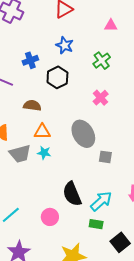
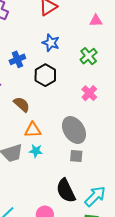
brown semicircle: (32, 105) -> (22, 104), turned 36
gray square: (105, 157) -> (76, 156), moved

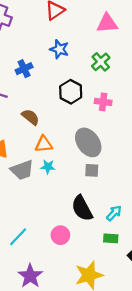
pink triangle: (96, 21) -> (107, 23), size x1.5
black hexagon: (45, 75) -> (71, 92), moved
pink cross: (89, 93) -> (103, 102), turned -35
cyan arrow: (95, 196) -> (114, 213), size x0.7

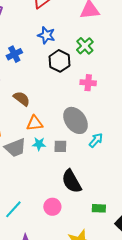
black hexagon: (71, 92) -> (59, 61), moved
gray square: (92, 170) -> (60, 146), moved
cyan arrow: (114, 213) -> (96, 140), moved

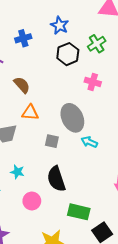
cyan arrow: (96, 140) -> (89, 142), turned -119
cyan star: (39, 144) -> (17, 172), moved
green rectangle: (99, 208) -> (79, 212), size x1.5

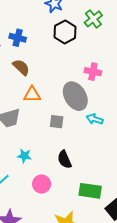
blue cross: (23, 38) -> (18, 38), moved, turned 35
pink cross: (93, 82) -> (93, 72), moved
black semicircle: (56, 179) -> (64, 160), size x0.7

